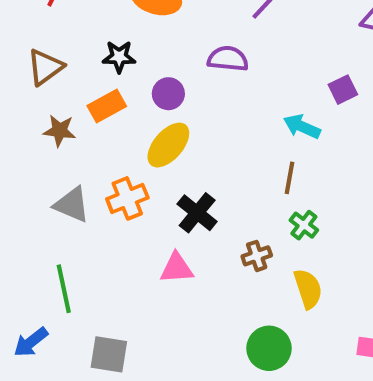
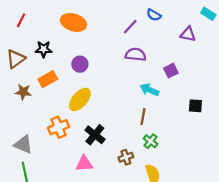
black star: (119, 57) -> (44, 49), moved
purple semicircle: (228, 59) -> (136, 55), moved
purple circle: (168, 94) -> (80, 64), moved
gray triangle: (72, 205) -> (23, 144), moved

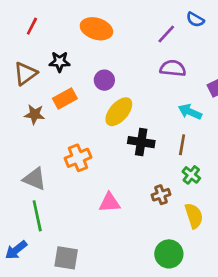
yellow ellipse: (80, 99) -> (119, 112), moved
black cross: (95, 135) -> (141, 142), moved, turned -30

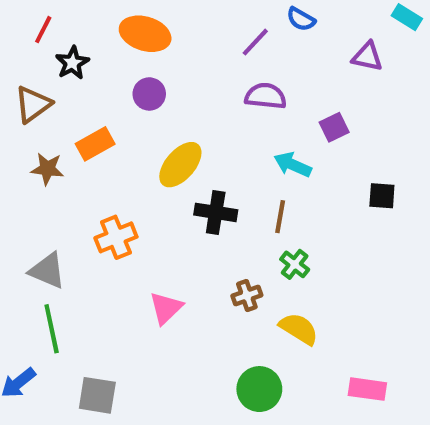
black star: (60, 62) -> (72, 63), moved, turned -30
purple circle: (104, 80) -> (149, 94), moved
pink triangle: (110, 203) -> (166, 308), turned -40
yellow semicircle: (194, 216) -> (299, 329), turned -40

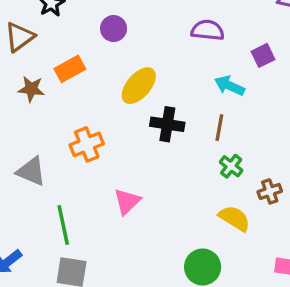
brown cross: (247, 296) -> (270, 191), moved
green line: (52, 329) -> (63, 225), moved

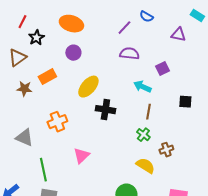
brown line: (219, 128) -> (148, 112), moved

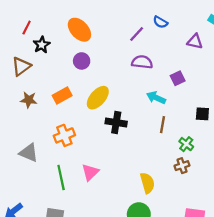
orange ellipse: (71, 24) -> (79, 30), turned 30
orange rectangle: (47, 77) -> (62, 96), moved
green cross: (143, 135) -> (186, 144), moved
yellow semicircle: (145, 166) -> (147, 183), moved, turned 42
green line: (43, 170) -> (61, 178), moved

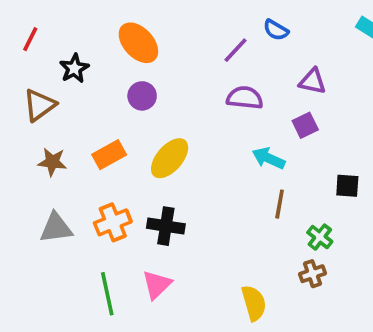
red line: (27, 28) -> (30, 39), moved
purple triangle: (195, 42) -> (313, 81), moved
black cross: (116, 122) -> (166, 226), moved
gray triangle: (29, 153) -> (56, 228), moved, turned -30

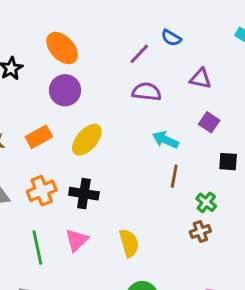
purple circle: (142, 96) -> (65, 90), size x1.4
purple square: (305, 125) -> (209, 122), moved, turned -30
yellow semicircle: (254, 303) -> (129, 243), moved

